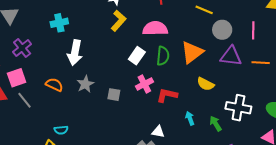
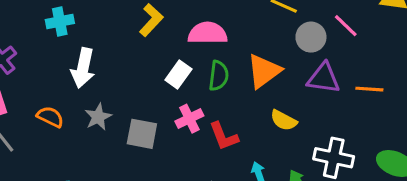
pink line: (253, 30) -> (346, 26), moved, turned -48
gray square: (114, 95) -> (142, 134), size x1.5
red L-shape: (167, 95) -> (224, 136), turned -125

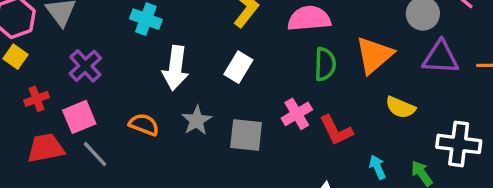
cyan cross: (60, 22) -> (146, 19), turned 36
white rectangle: (178, 74) -> (238, 67), moved

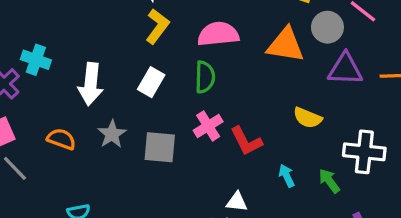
cyan cross: (146, 19) -> (36, 60), moved
orange triangle: (374, 55) -> (286, 45), moved, turned 51
green semicircle: (325, 64) -> (205, 77), moved

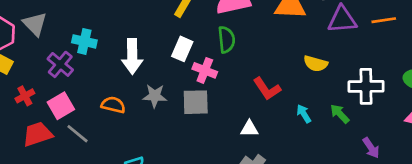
pink cross: (208, 126) -> (205, 70), moved, turned -30
gray star: (112, 134) -> (155, 96), turned -30
white triangle: (237, 202) -> (249, 129), moved

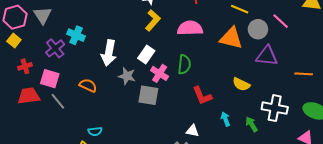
orange line: (384, 20) -> (304, 74), moved
green semicircle: (226, 40) -> (184, 64), moved
gray star: (155, 96) -> (127, 76), moved
pink square: (61, 106) -> (50, 79), turned 36
white triangle: (249, 129) -> (192, 131), moved

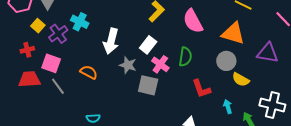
pink semicircle: (190, 28) -> (193, 21), turned -120
gray circle: (258, 29) -> (226, 61), moved
yellow square: (14, 40) -> (38, 26), moved
cyan arrow: (225, 119) -> (228, 107), moved

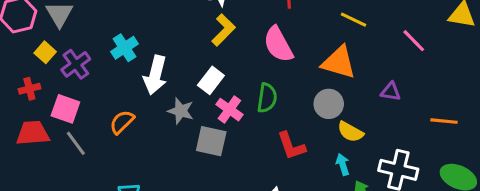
cyan cross: (80, 22) -> (125, 48), moved, turned 30
purple triangle: (268, 53) -> (391, 92), size x0.6
orange semicircle: (89, 72) -> (122, 122), turned -72
cyan arrow: (228, 107) -> (343, 164), moved

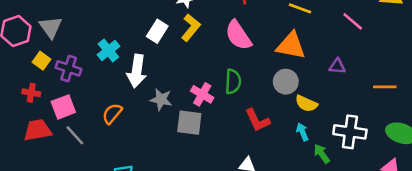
purple cross: (76, 64) -> (69, 68), turned -30
white rectangle: (211, 80) -> (157, 31), moved
red cross: (29, 89) -> (31, 93), turned 30
pink square: (65, 109) -> (63, 107), turned -35

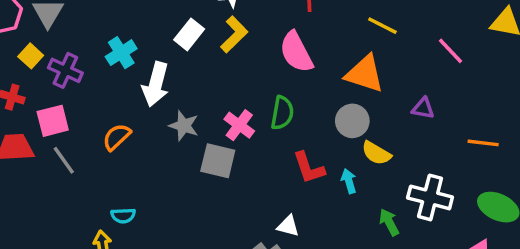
cyan arrow: (302, 132) -> (349, 181), moved

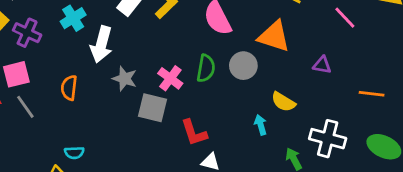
gray circle: (352, 121) -> (243, 66), moved
orange semicircle: (117, 137) -> (69, 88), turned -40
red L-shape: (309, 168) -> (194, 133), moved

